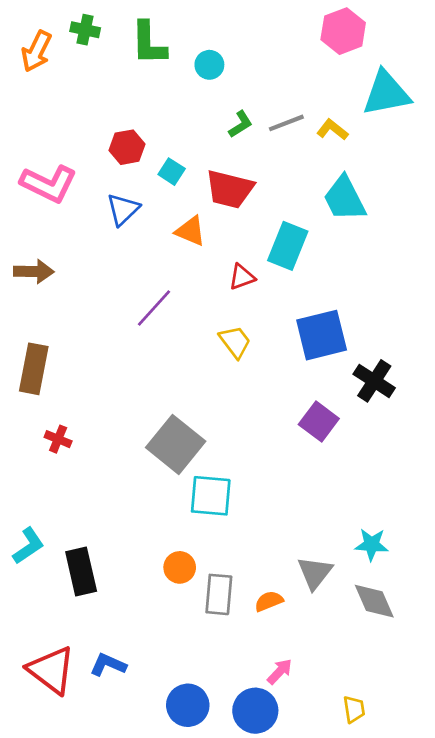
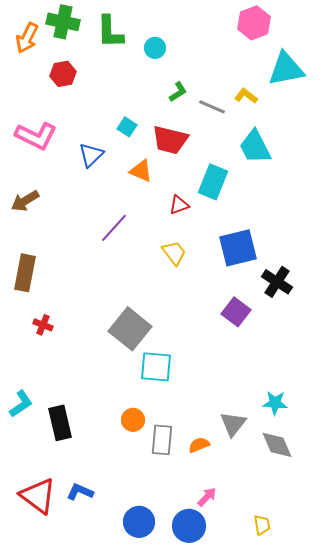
green cross: (85, 30) -> (63, 22), size x1.5
gray line: (286, 123) -> (212, 107), moved, turned 44
red hexagon: (127, 147) -> (63, 74), moved
brown arrow: (34, 272) -> (25, 201), turned 148

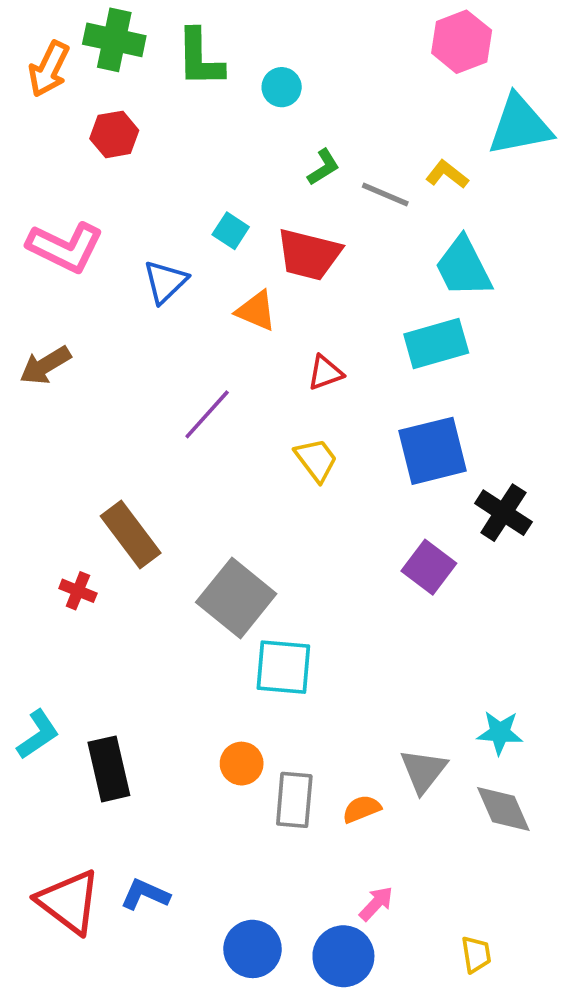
cyan rectangle: (213, 182) -> (436, 344), moved, turned 52
brown rectangle: (25, 273) -> (131, 534), moved, turned -48

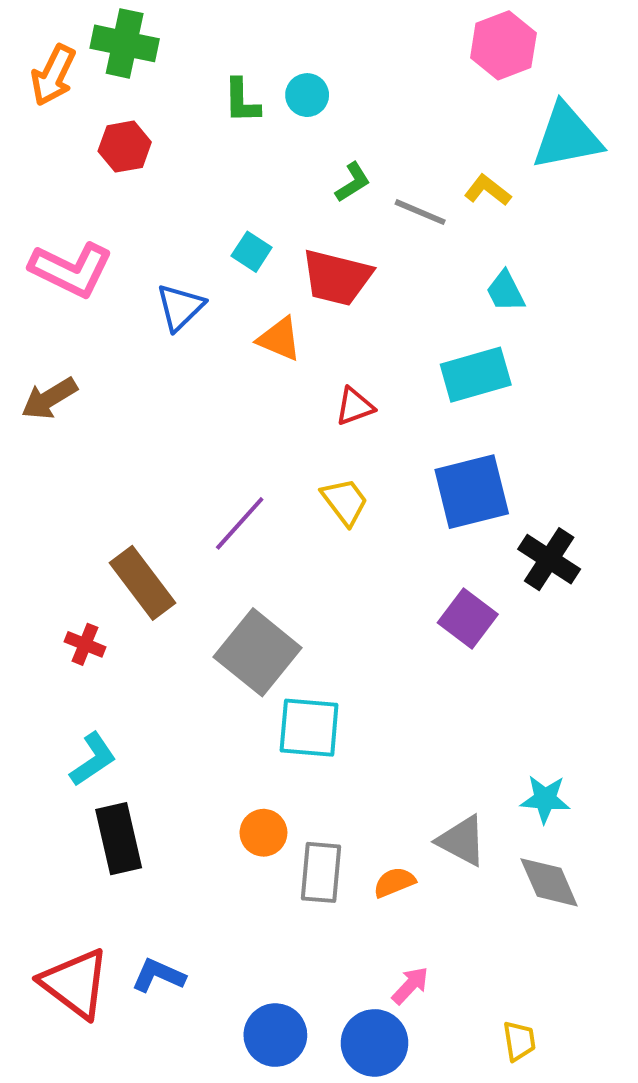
green L-shape: (200, 58) -> (242, 101), moved, size x0.7
cyan trapezoid: (463, 267) -> (505, 291), size x0.6
purple line: (207, 414) -> (240, 523), moved
cyan L-shape: (38, 734) -> (93, 759), moved
gray triangle: (423, 771) -> (462, 841), turned -40

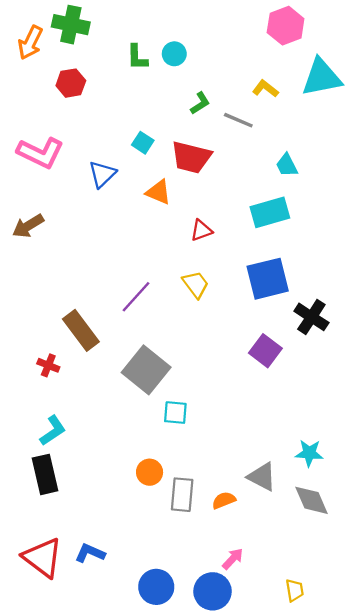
yellow L-shape: (488, 190) -> (265, 89), moved
cyan square: (309, 728) -> (175, 413), size x0.7
black rectangle: (119, 839) -> (45, 474), moved

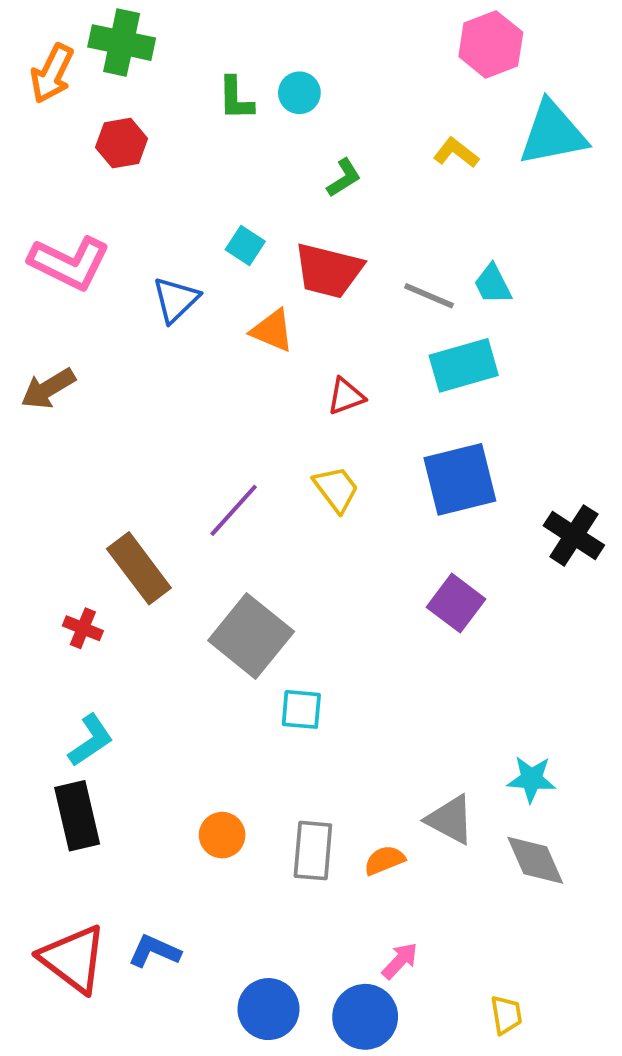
gray line: (238, 120) -> (429, 296), moved
black cross: (311, 317) -> (574, 535), moved
orange circle: (150, 472) -> (222, 835), moved

